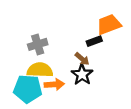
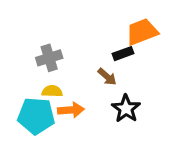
yellow semicircle: (40, 70) -> (52, 91), size x0.6
black star: (82, 74) -> (126, 109), moved

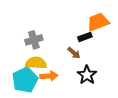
yellow semicircle: (52, 91) -> (36, 63), size x1.5
cyan pentagon: (36, 116) -> (25, 80), turned -30

